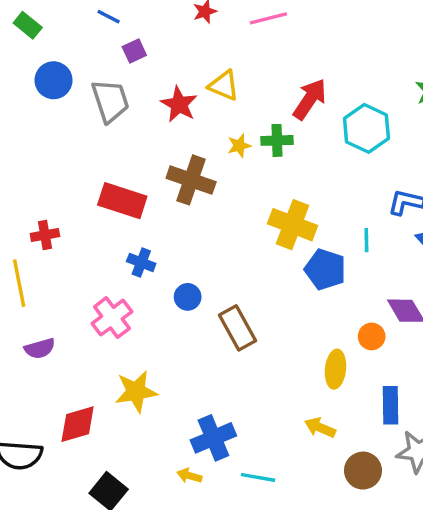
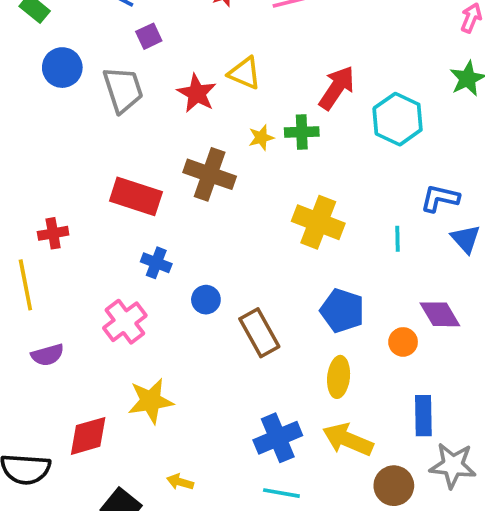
blue pentagon: (325, 269) -> (342, 311), moved
yellow ellipse: (335, 369) -> (339, 377), moved
yellow arrow: (320, 428) -> (348, 440), size x1.5
blue cross: (213, 438) -> (278, 438), moved
yellow arrow: (189, 476) -> (180, 482), moved

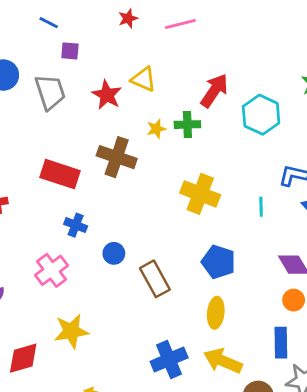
purple square: (149, 36) -> (70, 51), turned 30
orange circle: (403, 342) -> (294, 300), moved

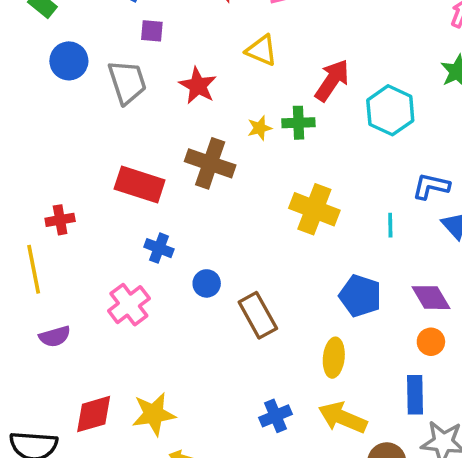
yellow triangle: (144, 79) -> (261, 50), moved
blue pentagon: (219, 262) -> (360, 296), moved
yellow star: (71, 331) -> (154, 414), moved
blue cross: (169, 360) -> (276, 416), size x0.7

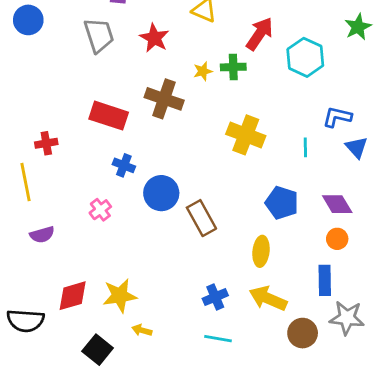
blue circle: (69, 61) -> (28, 20), moved
blue circle: (207, 283) -> (161, 193), size x1.6
pink cross: (129, 305) -> (100, 210), size x0.7

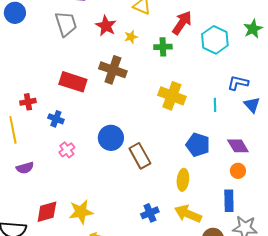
green star: (358, 27) -> (253, 29), moved
yellow star: (203, 71) -> (131, 37), moved
blue cross: (124, 165) -> (56, 119), moved

